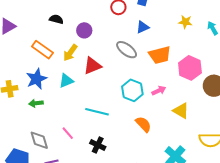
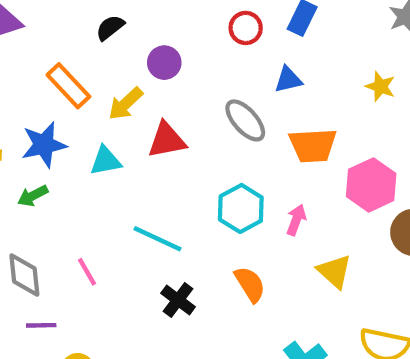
black semicircle: (56, 19) -> (110, 28), turned -64
pink arrow: (159, 91) -> (296, 220), turned -56
green arrow: (36, 103) -> (33, 196), turned -32
black cross: (98, 145) -> (178, 300), moved

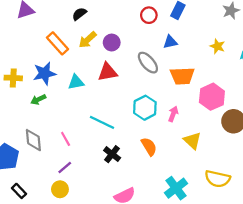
purple circle: (164, 63) -> (112, 43), moved
yellow arrow: (126, 104) -> (88, 40), moved
purple line: (41, 325) -> (65, 167), moved, turned -40

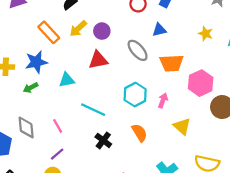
cyan triangle: (76, 82) -> (67, 80), moved

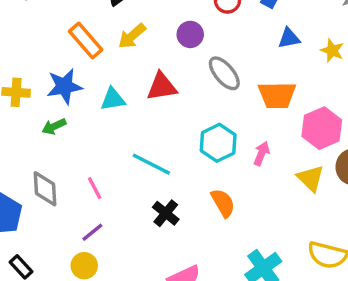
blue triangle: (159, 30) -> (289, 38), moved
purple circle: (102, 31) -> (190, 34), moved
cyan triangle: (67, 80) -> (113, 99), moved
yellow triangle: (182, 126) -> (311, 178), moved

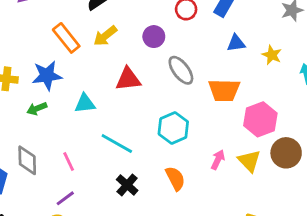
cyan triangle: (113, 99) -> (85, 103), moved
pink arrow: (262, 153) -> (218, 160), moved

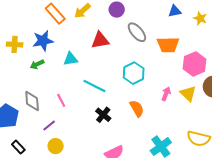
purple line: (65, 198) -> (49, 125), moved

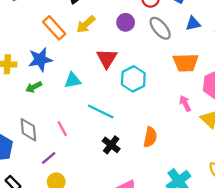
gray ellipse: (137, 32) -> (160, 28), moved
red triangle: (100, 40) -> (107, 58), turned -48
cyan hexagon: (134, 73) -> (133, 79), moved
pink arrow: (166, 94) -> (185, 103), moved, turned -48
orange semicircle: (137, 108) -> (150, 137), turned 42

